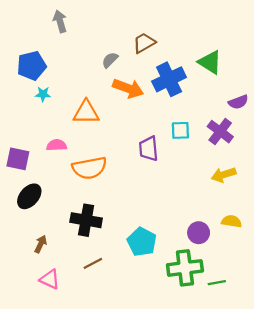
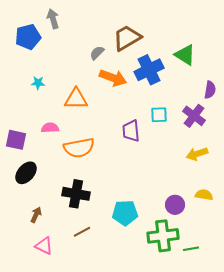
brown trapezoid: (144, 43) -> (127, 38), size x1.4
blue pentagon: (32, 66) -> (28, 37), moved
purple semicircle: (238, 102) -> (210, 90), turned -60
cyan pentagon: (142, 242) -> (125, 213), turned -30

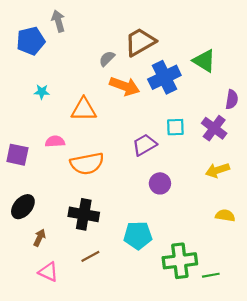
purple trapezoid: (131, 131) -> (144, 145), turned 65
black ellipse: (26, 173) -> (23, 207), moved
purple circle: (175, 205) -> (160, 183), moved

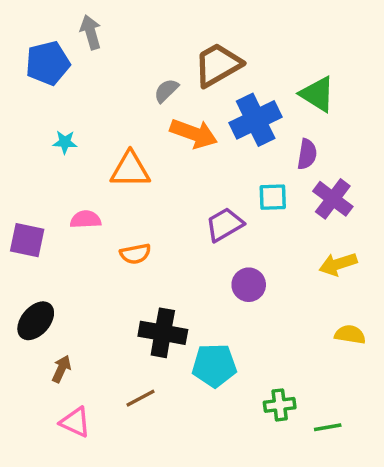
purple semicircle: (232, 99) -> (307, 154), moved
orange semicircle: (87, 164) -> (135, 254), size x0.6
black cross: (84, 214) -> (163, 333), moved
green cross: (180, 261) -> (280, 405), size x0.6

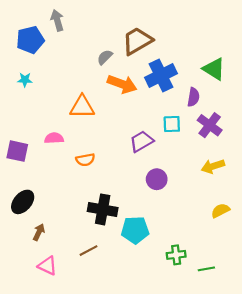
green triangle: (317, 94) -> (214, 69), moved
cyan star: (65, 142) -> (25, 80), moved
yellow semicircle: (350, 335) -> (220, 211), turned -36

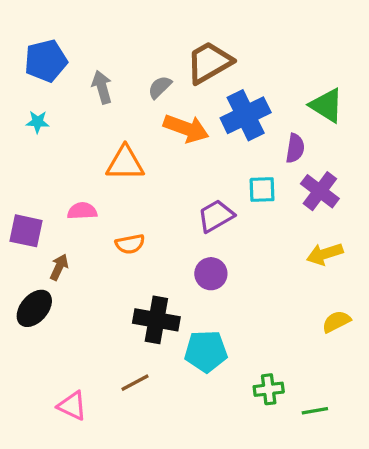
gray arrow: (57, 20) -> (102, 87), moved
purple circle: (157, 179) -> (211, 274), moved
brown arrow: (39, 232) -> (59, 267), moved

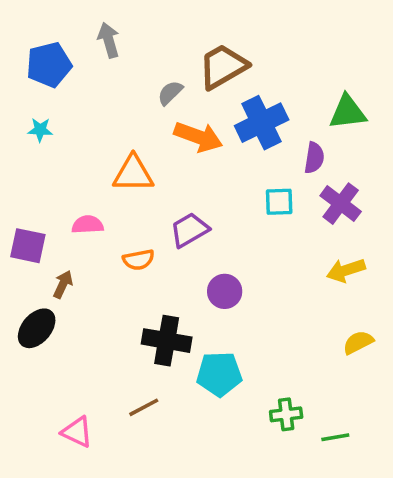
gray arrow: (102, 87) -> (109, 40), moved
green triangle: (326, 105) -> (348, 112), turned -39
purple trapezoid: (216, 216) -> (189, 230), moved

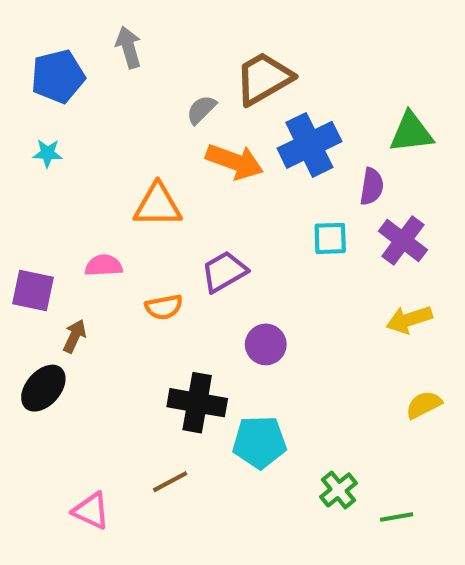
green cross: (286, 414) -> (339, 490), turned -32

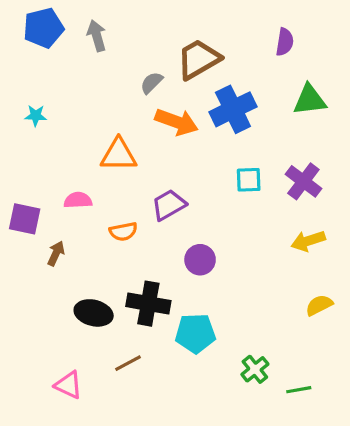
blue pentagon: (58, 76) -> (43, 28), moved
purple semicircle: (372, 186) -> (285, 42), moved
black ellipse: (43, 388) -> (94, 313), moved, turned 63

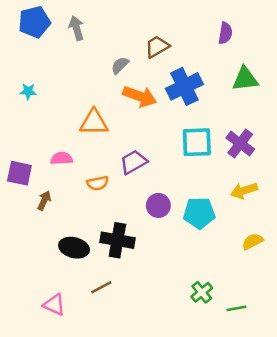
brown trapezoid: (198, 59) -> (157, 47), size x0.7
cyan square: (249, 180) -> (197, 142), size x1.5
cyan pentagon: (195, 333) -> (199, 213), moved

